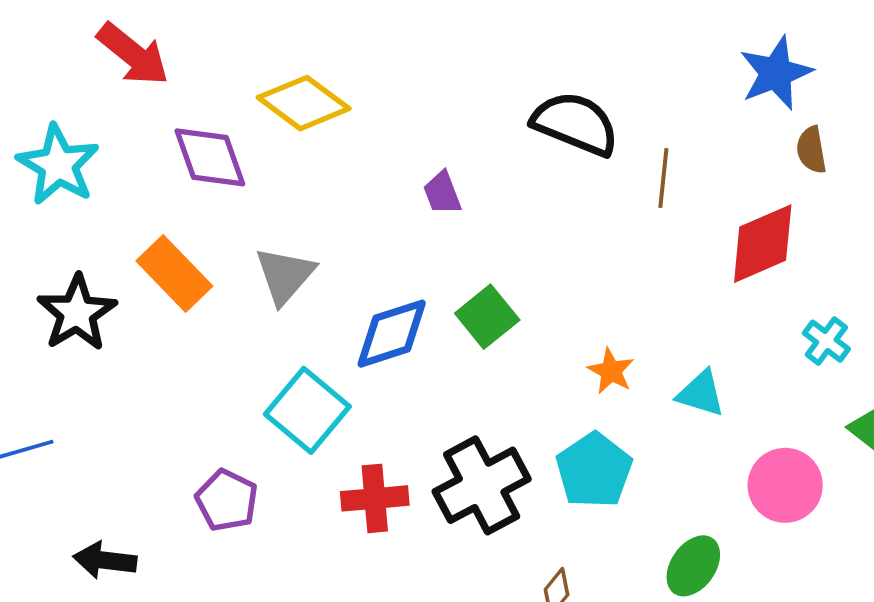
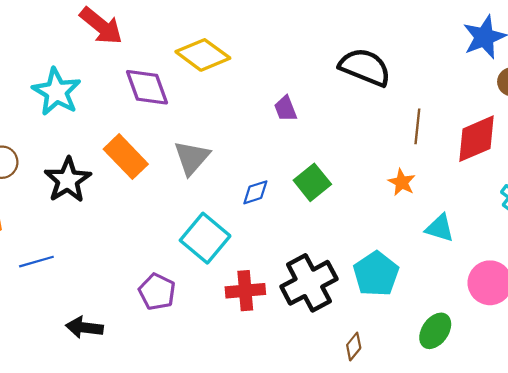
brown line: (663, 178) -> (417, 126), moved
blue diamond: (392, 334) -> (255, 192), size x0.6
orange star: (611, 371) -> (402, 182), moved

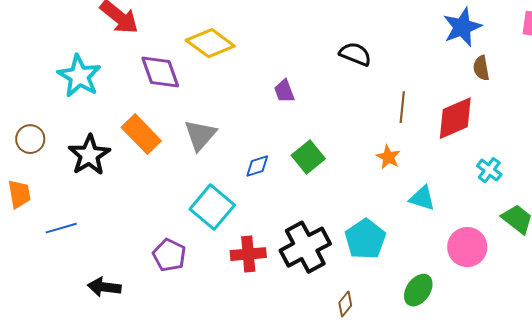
black semicircle: (365, 67) -> (355, 54), size x0.7

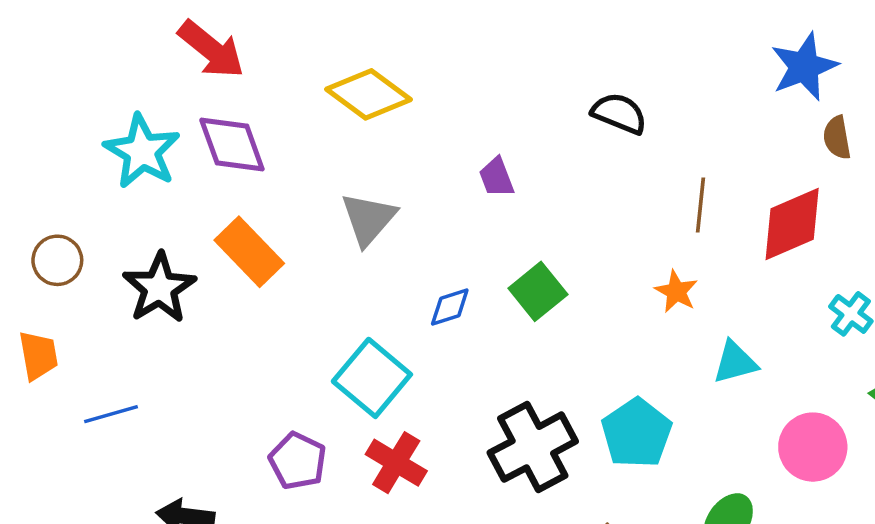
purple diamond: (160, 72) -> (232, 144), moved
gray triangle: (200, 135) -> (369, 219), moved
cyan triangle: (422, 198) -> (735, 362), turned -32
red cross: (248, 254) -> (396, 463), moved, turned 36

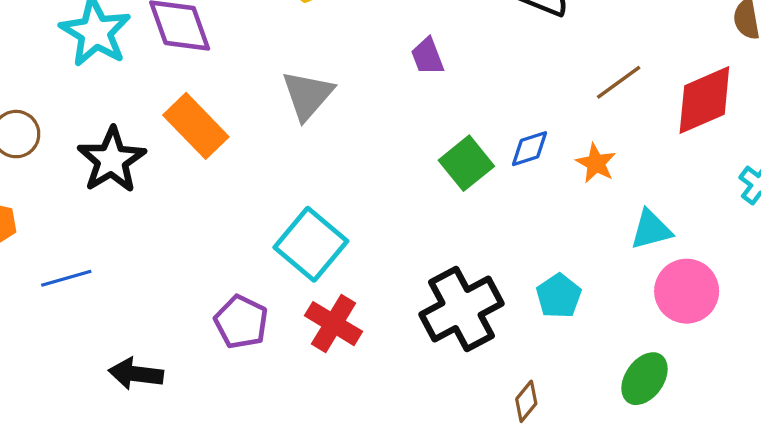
brown line: (700, 205) -> (619, 82), turned 48
blue diamond: (450, 307) -> (530, 149), moved
cyan pentagon: (637, 433) -> (559, 296), size x0.7
pink circle: (813, 447) -> (687, 291), moved

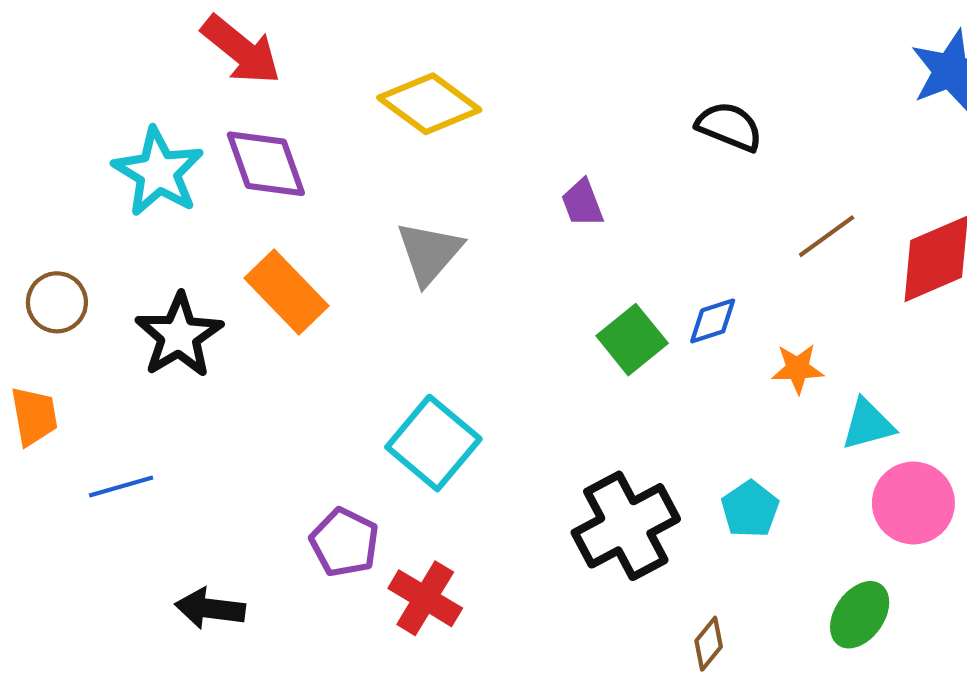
orange star: (596, 163) -> (798, 369), moved, turned -30
red cross: (334, 324) -> (425, 598), moved

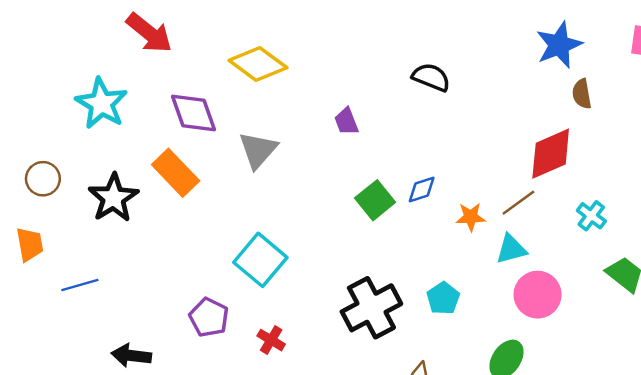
purple diamond: (266, 164) -> (193, 113), moved
brown line: (827, 236) -> (518, 203), moved
red cross: (425, 598) -> (271, 340), moved, size x0.7

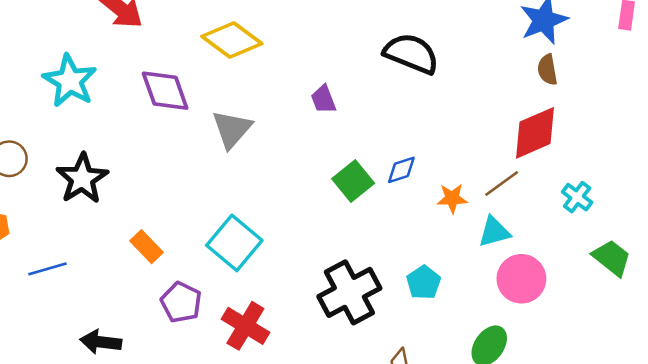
black semicircle: (431, 77) -> (411, 54), size x1.4
brown semicircle: (582, 94) -> (547, 70), moved
orange rectangle: (176, 173) -> (146, 247), moved, size x0.7
red cross: (271, 340) -> (245, 326), size x1.6

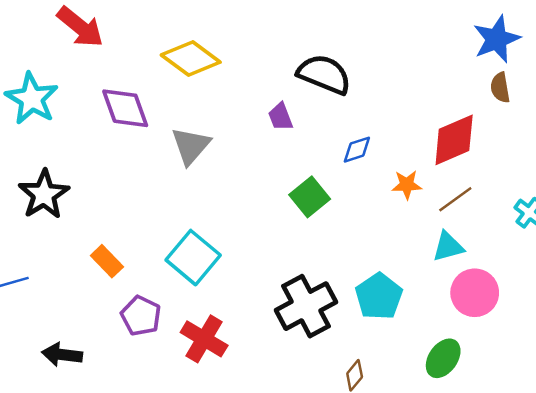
black semicircle: (411, 54) -> (324, 74), moved
red diamond: (535, 133) -> (454, 140), moved
blue diamond: (401, 170) -> (357, 150), moved
orange star: (452, 198) -> (407, 185), moved
cyan pentagon: (424, 282) -> (379, 296), size x1.4

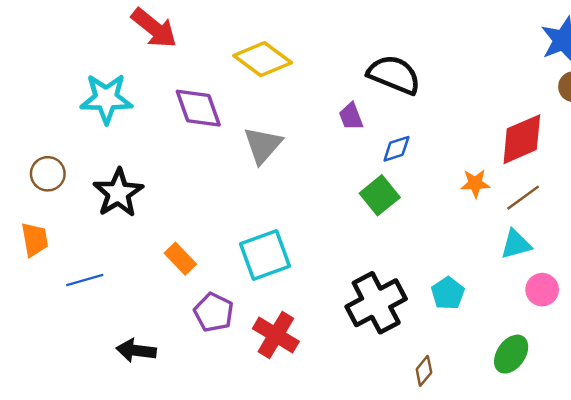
cyan star: (32, 99) -> (106, 99), turned -30
blue diamond: (357, 150) -> (396, 149), moved
cyan square: (193, 258) -> (265, 255), turned 30
pink circle: (475, 293) -> (542, 290), size x0.7
cyan pentagon: (379, 296) -> (448, 293), size x0.7

